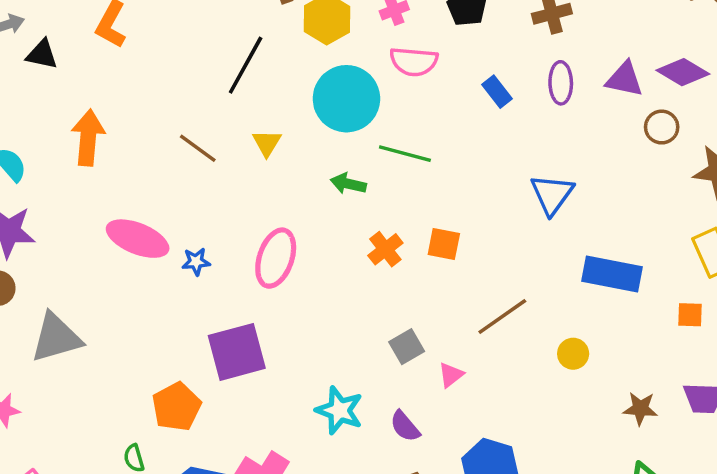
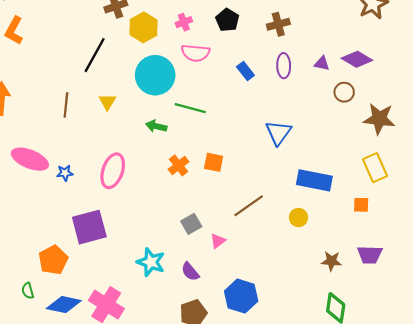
purple triangle: (624, 79) -> (322, 64), size x0.7
brown line: (198, 148) -> (66, 105), turned 60
yellow circle: (573, 354) -> (299, 218), moved

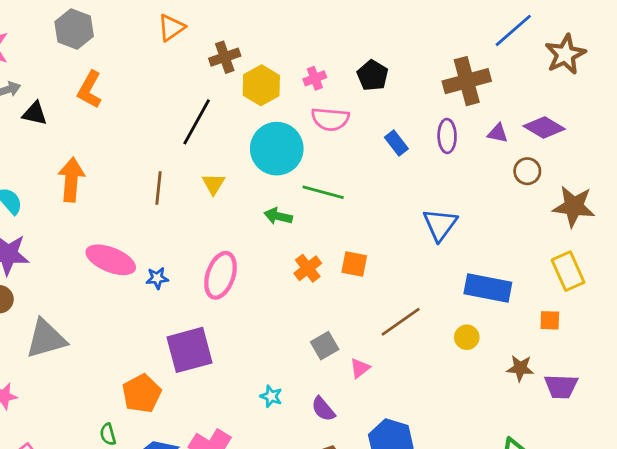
brown cross: (278, 24) -> (467, 81), moved, size x1.5
brown star: (331, 261) -> (520, 368), moved
cyan star: (151, 262) -> (271, 396), size x0.6

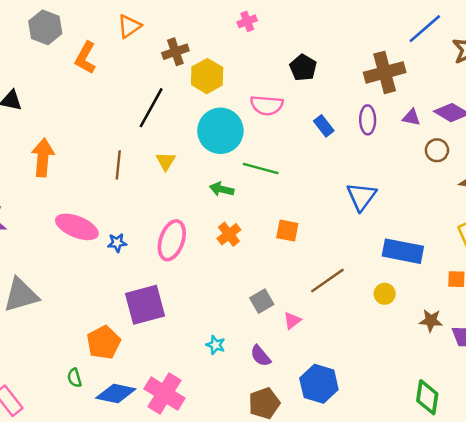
pink cross: (315, 78) -> (247, 21), moved
orange L-shape: (90, 90) -> (85, 58), moved
orange cross: (308, 268) -> (229, 234), moved

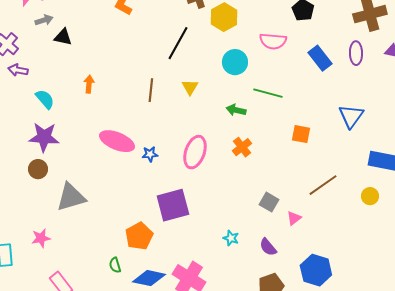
blue rectangle: (324, 126) -> (320, 58), size x1.4
cyan circle: (220, 131) -> (235, 62), size x0.7
orange arrow: (43, 158) -> (89, 84), size x0.6
orange square: (287, 231) -> (301, 134), moved
gray square: (262, 301) -> (269, 202), turned -30

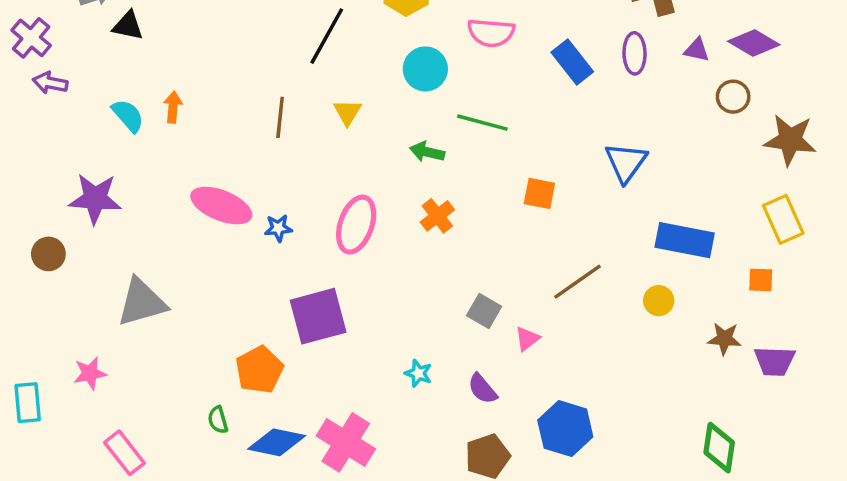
cyan semicircle: (45, 99) -> (128, 116), moved
brown circle: (38, 169) -> (48, 254), moved

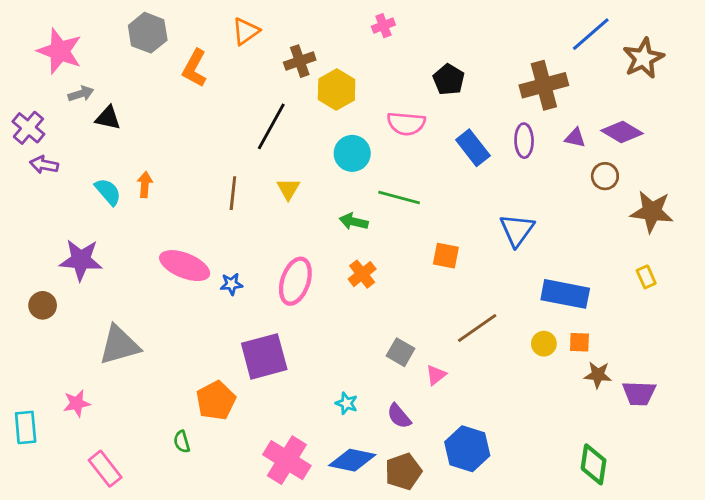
yellow rectangle: (783, 219) -> (646, 277), size x0.6
orange square: (761, 280) -> (579, 342), moved
blue diamond: (277, 442) -> (352, 460), moved

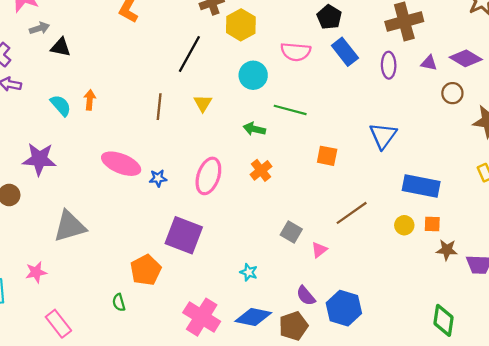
blue rectangle: (473, 148) -> (345, 52), moved
purple square: (264, 356) -> (184, 235), turned 36
purple semicircle: (399, 416) -> (306, 296), moved

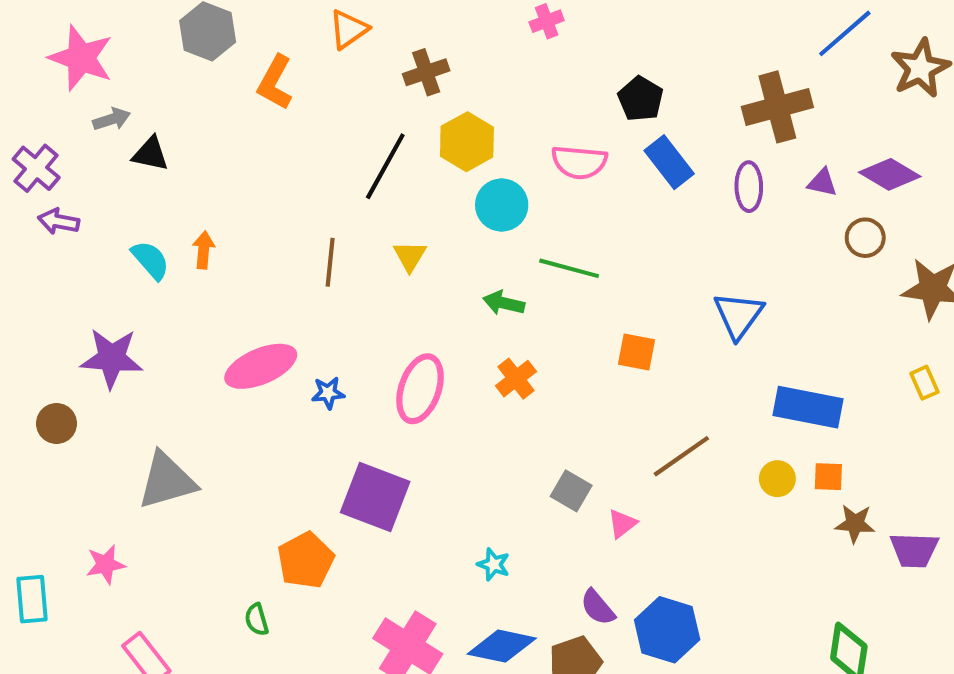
yellow hexagon: (241, 25) -> (467, 142), moved
pink ellipse: (121, 164) -> (261, 366), turned -45

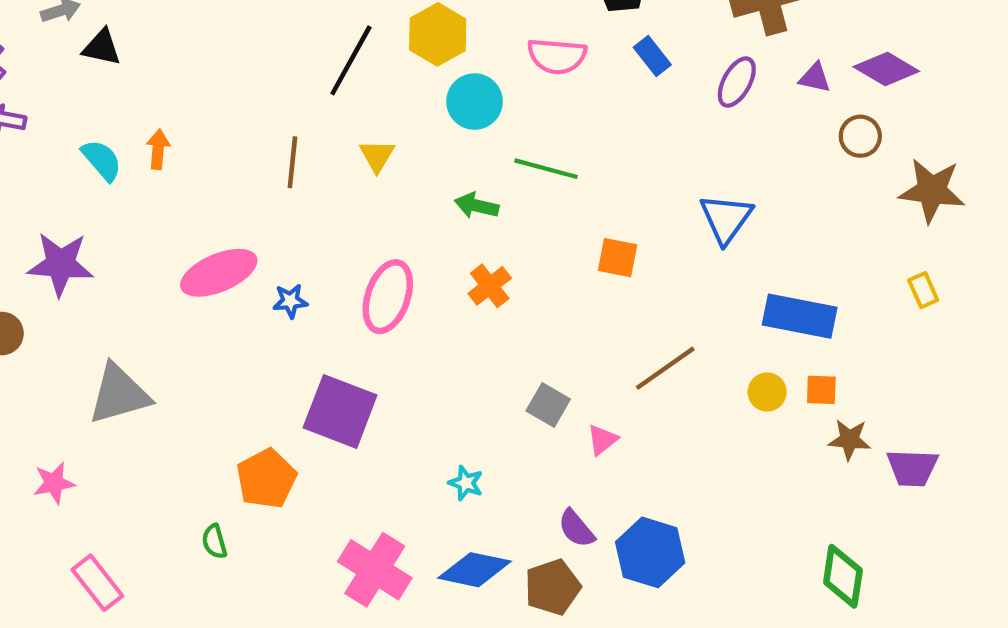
blue rectangle: (669, 162) -> (652, 56), size x0.7
purple ellipse: (749, 187) -> (737, 82), turned 30

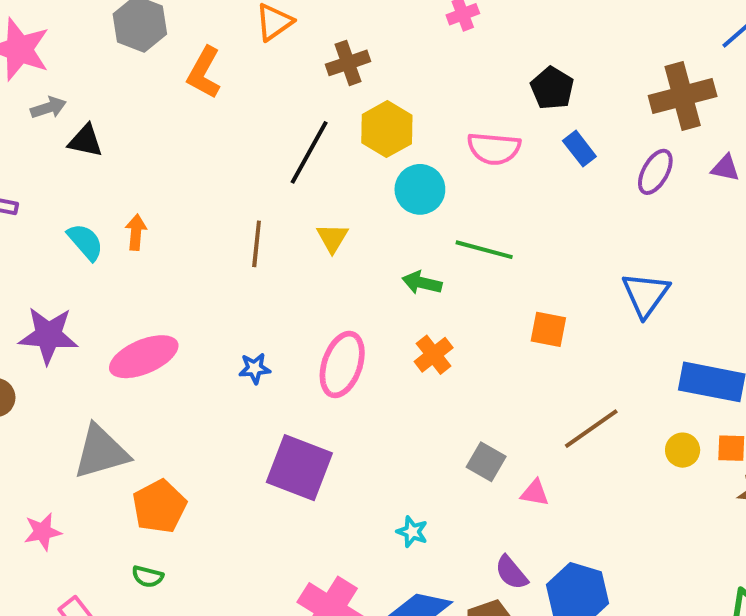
pink ellipse: (219, 273) -> (144, 357), moved
pink triangle: (602, 440) -> (535, 493), turned 48
orange pentagon: (266, 479) -> (159, 506), moved
green semicircle: (214, 542) -> (148, 576), moved, turned -60

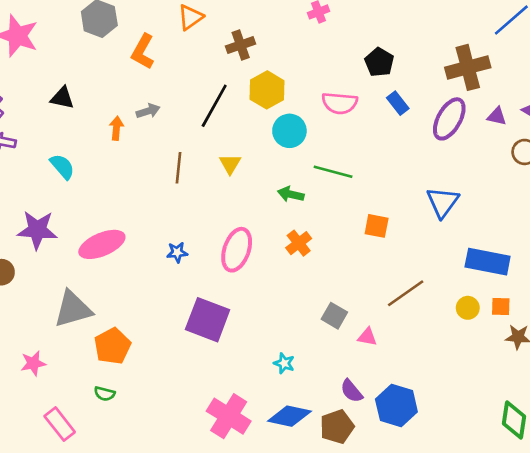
gray arrow: (48, 108) -> (148, 111), moved
purple ellipse: (655, 172) -> (449, 119), size x1.4
orange arrow: (136, 232) -> (116, 128), moved

